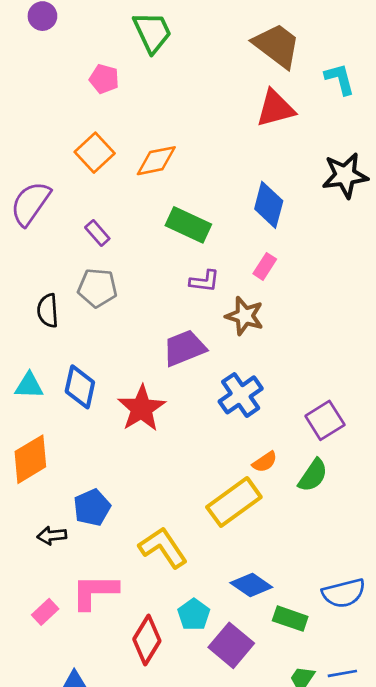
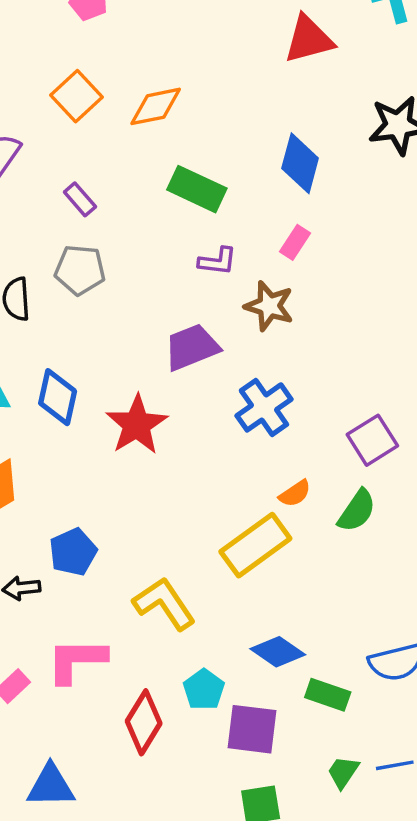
purple square: (231, 645) -> (252, 729), turned -33

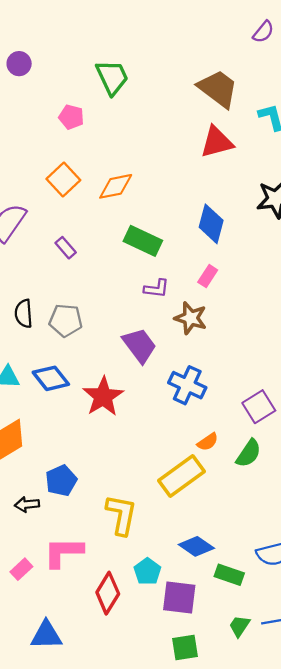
gray pentagon: (80, 270) -> (66, 320), moved
purple trapezoid: (192, 347) -> (139, 345), turned 75
blue diamond: (58, 397) -> (51, 378), turned -51
blue cross: (264, 407) -> (187, 385), turned -30
yellow L-shape: (164, 604) -> (121, 515), turned 45

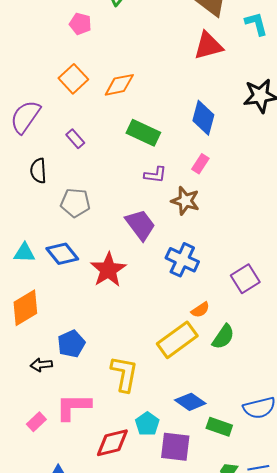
black semicircle: (24, 314) -> (38, 171), moved
green semicircle: (249, 453) -> (223, 337), moved
red diamond: (108, 593) -> (112, 443), turned 45

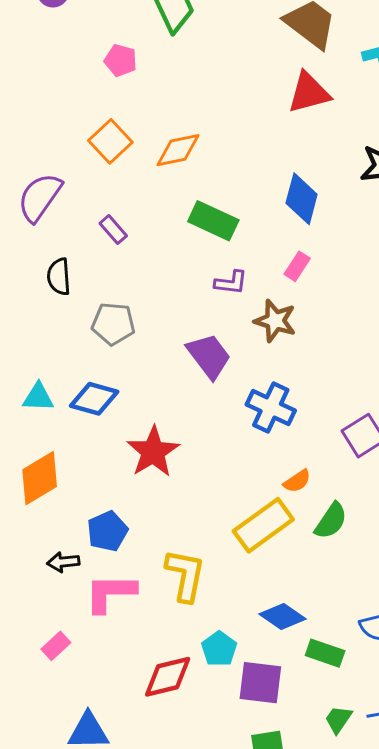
blue diamond: (62, 254) -> (94, 399), turned -36
red star: (108, 270) -> (153, 452), moved
pink L-shape: (73, 407) -> (110, 593), moved

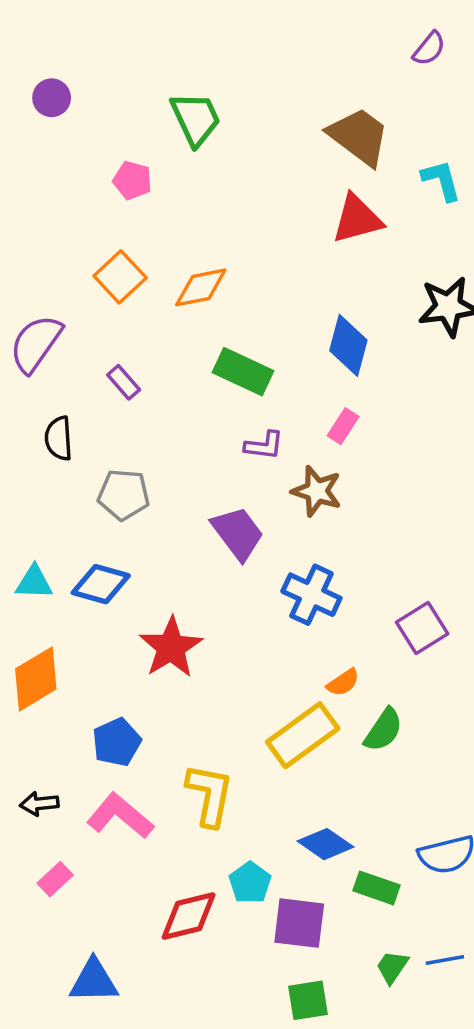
black arrow: (63, 562) -> (39, 804), moved
pink L-shape: (110, 593) -> (120, 816), turned 40

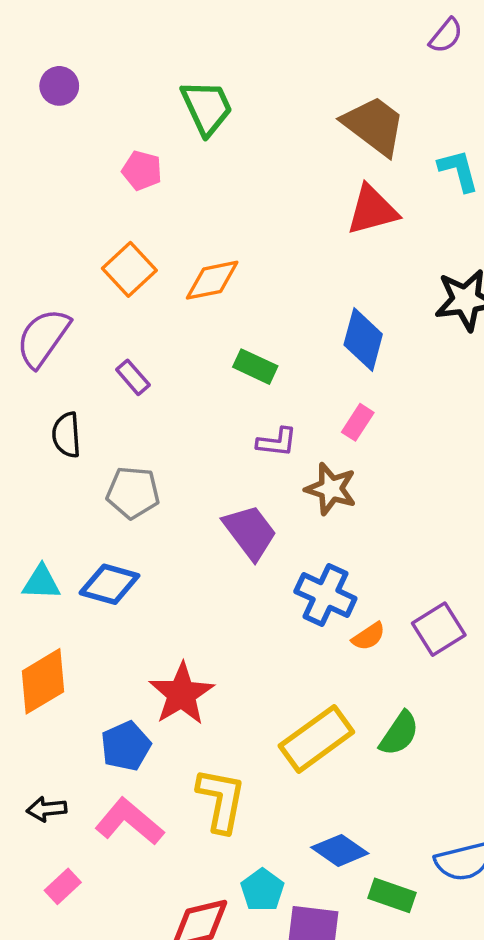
green rectangle: (243, 372) -> (255, 367), size x0.7
red star: (171, 647) -> (182, 694), moved
orange semicircle: (343, 682) -> (369, 636), moved

